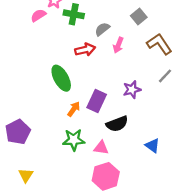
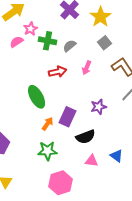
gray semicircle: (102, 29) -> (70, 46), moved
pink triangle: (101, 148) -> (92, 161), moved
pink hexagon: (106, 176) -> (61, 183), moved

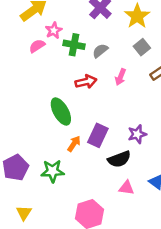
purple star: (99, 107) -> (137, 134), moved
green star: (48, 151) -> (53, 171), moved

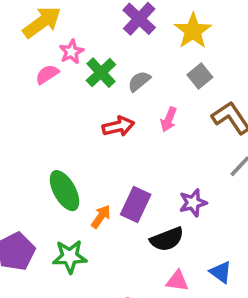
green cross: (74, 45) -> (101, 73), turned 36
green ellipse: (61, 111) -> (65, 191), moved

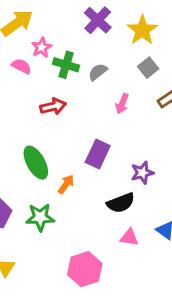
green cross: (101, 73) -> (66, 65), turned -30
pink semicircle: (47, 74) -> (21, 66), turned 60
red arrow: (118, 126) -> (53, 106), moved
purple rectangle: (136, 204) -> (98, 154), moved

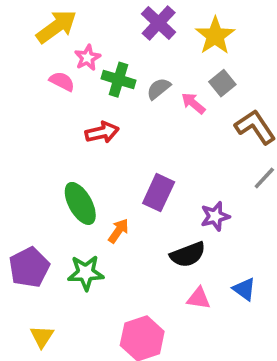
pink arrow: (122, 104) -> (193, 103), moved, turned 108

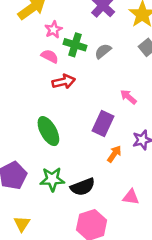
pink semicircle: (62, 81) -> (50, 56), moved
pink arrow: (193, 103) -> (128, 97), moved
orange arrow: (118, 231) -> (114, 154), moved
black semicircle: (188, 255) -> (83, 187), moved

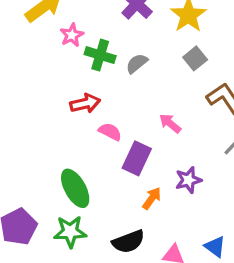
pink semicircle: (50, 56) -> (110, 132), moved
green ellipse: (48, 131) -> (75, 188), moved
black semicircle: (83, 187) -> (128, 242), moved

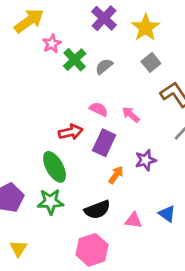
green cross: (100, 55) -> (75, 60), turned 30
red arrow: (85, 103) -> (71, 132), moved
pink semicircle: (110, 132) -> (99, 109), moved

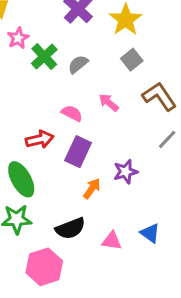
pink arrow: (131, 115) -> (109, 103), moved
pink hexagon: (92, 250) -> (44, 267), moved

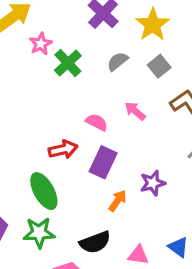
gray semicircle: (78, 64) -> (117, 61), moved

